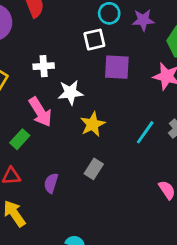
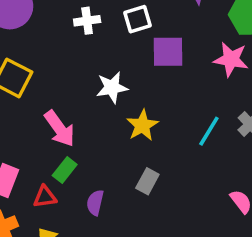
white cross: (44, 66) -> (87, 21), moved
pink arrow: (40, 112) -> (60, 129), moved
green rectangle: (20, 139) -> (65, 170), moved

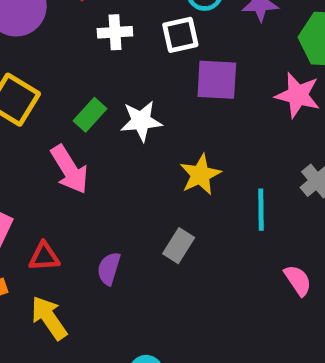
yellow star: (142, 125) -> (200, 175), moved
cyan line: (209, 131) -> (261, 210), moved, turned -36
green rectangle: (65, 170) -> (90, 115), moved

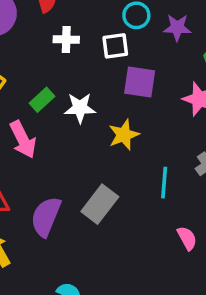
yellow star: (200, 175) -> (124, 135), moved
gray rectangle: (179, 246) -> (100, 204), size x1.5
purple semicircle: (109, 268) -> (46, 217), size x1.6

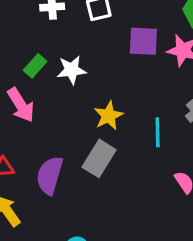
purple square: (140, 82) -> (143, 41), moved
yellow star: (124, 135) -> (109, 116), moved

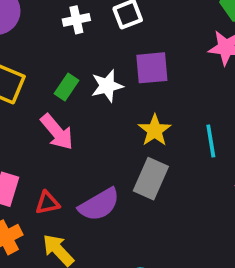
purple square: (143, 41) -> (152, 68), moved
purple semicircle: (50, 175) -> (99, 205), turned -129

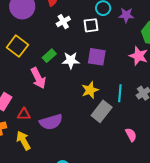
white cross: (76, 20) -> (63, 22), turned -32
cyan line: (211, 141) -> (120, 93), moved
gray rectangle: (151, 179) -> (102, 111), moved

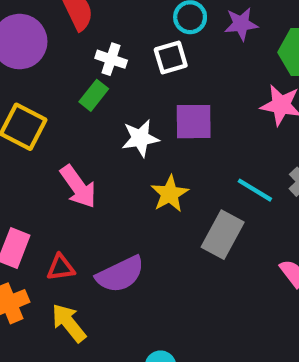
white cross: (63, 22) -> (111, 59), turned -32
green rectangle: (49, 56) -> (94, 95), moved
yellow star: (90, 90) -> (170, 194), moved
cyan line: (120, 93) -> (255, 190), turned -54

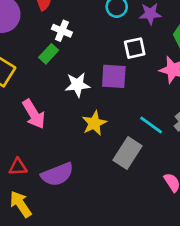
white square: (171, 58) -> (135, 48), moved

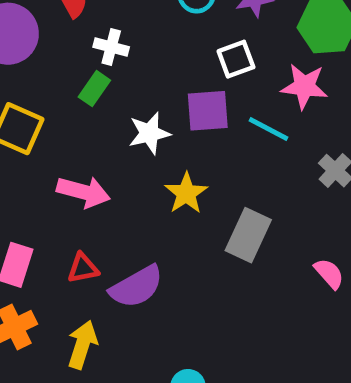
pink arrow: (34, 114) -> (83, 192), turned -36
cyan line: (151, 125) -> (269, 129), moved
red triangle: (18, 167) -> (83, 268), moved
yellow arrow: (21, 204) -> (82, 345), turned 60

